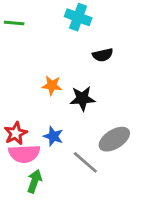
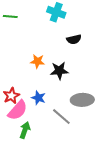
gray ellipse: (114, 139) -> (82, 100), turned 30
pink semicircle: (24, 154) -> (18, 110), turned -45

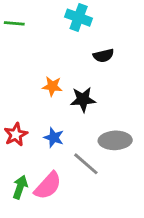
pink semicircle: (18, 110) -> (48, 186), moved
green arrow: (25, 130) -> (20, 187), moved

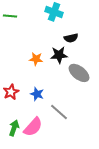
black star: (83, 99) -> (59, 55), moved
gray ellipse: (115, 140) -> (79, 73), moved, turned 40

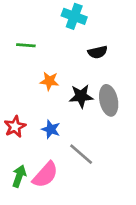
green line: (10, 16) -> (26, 45), moved
black star: (59, 55) -> (81, 96), moved
gray ellipse: (79, 73) -> (109, 100), turned 40

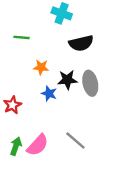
black semicircle: (98, 52) -> (81, 43), size x1.5
blue star: (51, 129) -> (49, 94), moved
gray line: (81, 154) -> (75, 140), moved

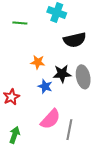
green line: (22, 37) -> (20, 23), moved
gray line: (75, 140) -> (69, 130), turned 60
pink semicircle: (38, 145) -> (50, 119), moved

